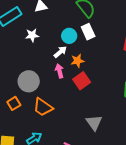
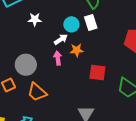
red square: (82, 81) -> (97, 72), moved, turned 36

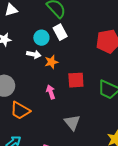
white arrow: (61, 39) -> (34, 54), turned 56
pink arrow: (58, 58) -> (51, 92), moved

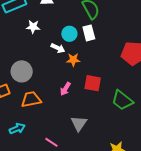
pink arrow: (51, 92) -> (65, 89), turned -144
orange trapezoid: (20, 111) -> (31, 99), turned 125

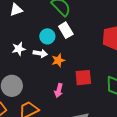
white star: (33, 27) -> (19, 49), moved

